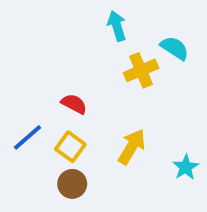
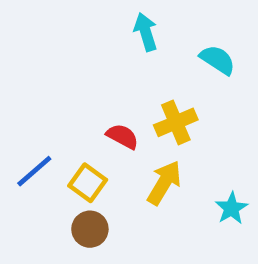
yellow cross: (141, 70) -> (176, 122), moved
red semicircle: (74, 104) -> (122, 136), moved

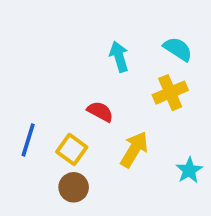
cyan arrow: (146, 32) -> (119, 57), moved
yellow cross: (176, 122) -> (170, 93), moved
blue line: (34, 171) -> (28, 140), turned -32

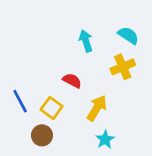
blue line: (28, 140) -> (20, 101), turned -45
cyan star: (189, 170) -> (105, 139), moved
brown circle: (74, 187) -> (42, 135), moved

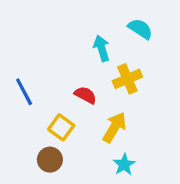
cyan semicircle: (128, 35) -> (140, 29), moved
yellow cross: (123, 67) -> (127, 79), moved
blue line: (20, 101) -> (24, 92), moved

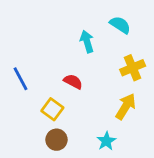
yellow cross: (127, 79) -> (133, 68), moved
yellow arrow: (114, 127) -> (126, 106), moved
brown circle: (50, 160) -> (56, 140), moved

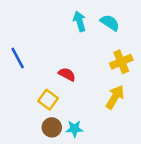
cyan arrow: (87, 41) -> (80, 21), moved
blue line: (21, 79) -> (18, 58), moved
cyan star: (106, 141) -> (75, 129), moved, turned 30

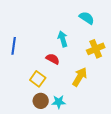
cyan arrow: (80, 21) -> (63, 39), moved
blue line: (18, 58) -> (14, 46), turned 36
yellow arrow: (115, 97) -> (80, 77), moved

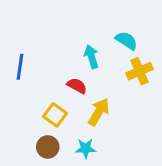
cyan semicircle: (87, 18) -> (126, 41), moved
yellow arrow: (80, 77) -> (99, 112), moved
brown circle: (41, 101) -> (48, 147), moved

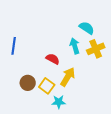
cyan arrow: (91, 57) -> (75, 46), moved
yellow square: (55, 115) -> (47, 86), moved
brown circle: (48, 147) -> (28, 83), moved

